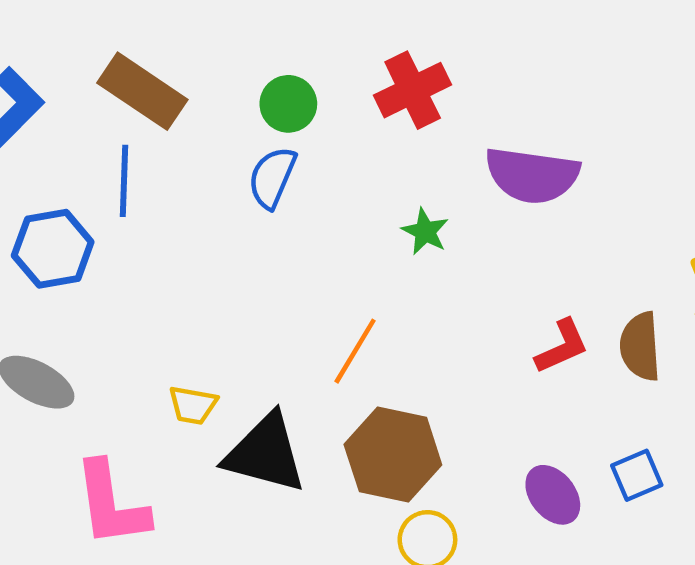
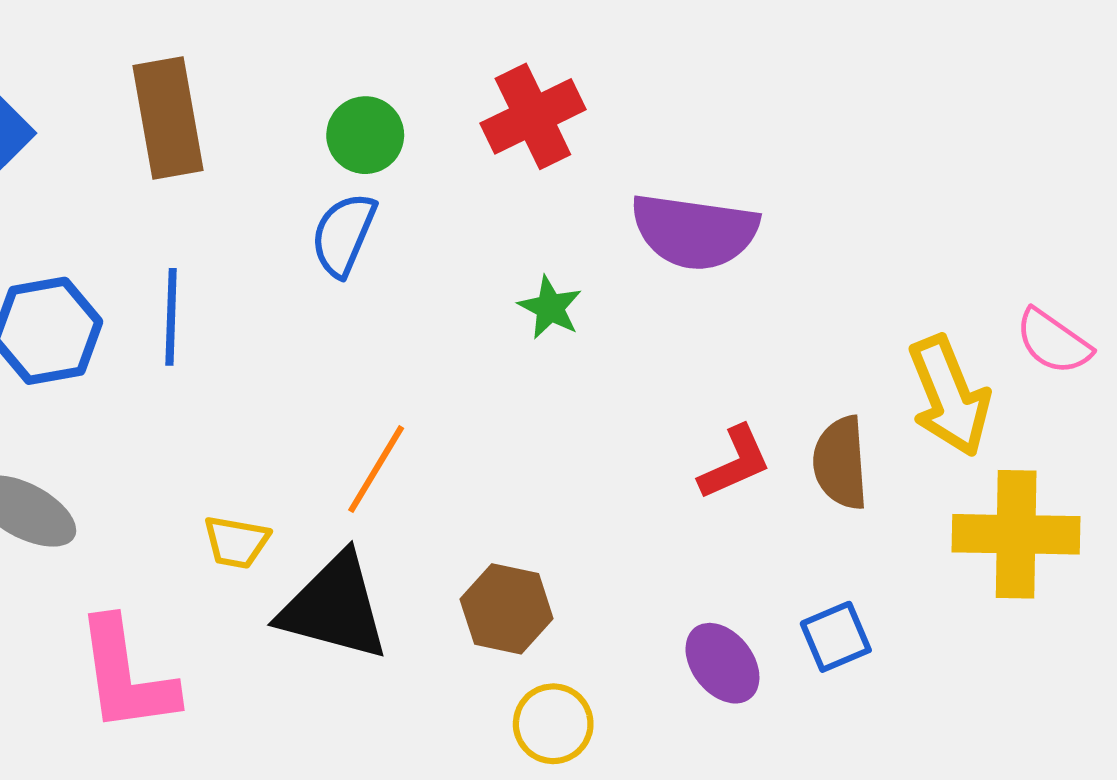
brown rectangle: (142, 91) -> (168, 118), turned 46
blue line: (124, 181) -> (171, 317), moved
orange line: (355, 351) -> (376, 469), moved
brown hexagon: (393, 455) -> (507, 609), size x0.7

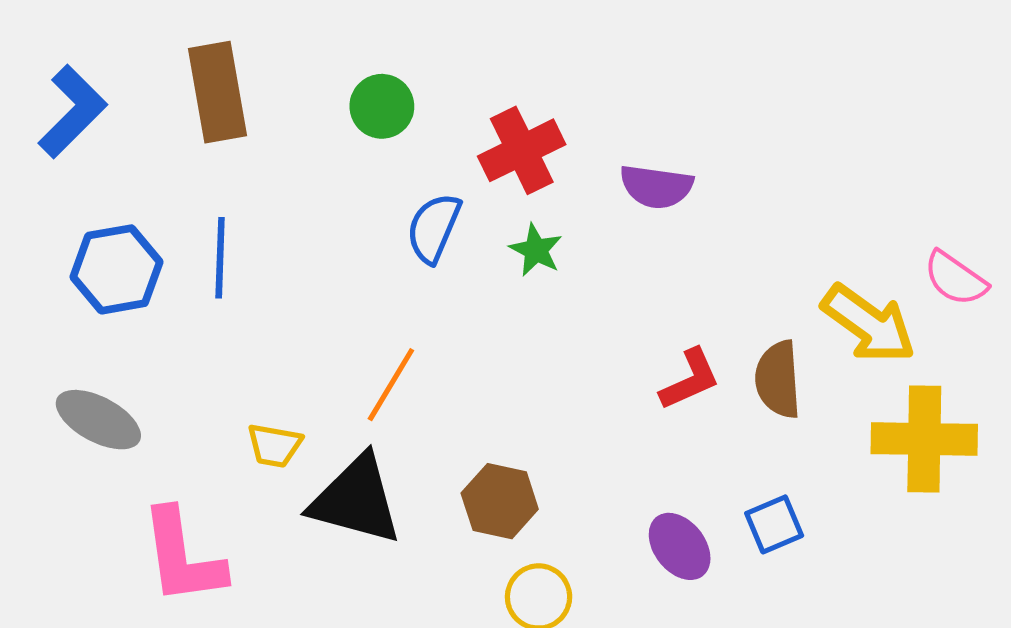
red cross: (533, 116) -> (522, 150), moved
purple semicircle: (695, 231) -> (656, 187), size x0.7
blue semicircle: (343, 234) -> (434, 228), moved
yellow arrow: (949, 396) -> (869, 324), turned -32

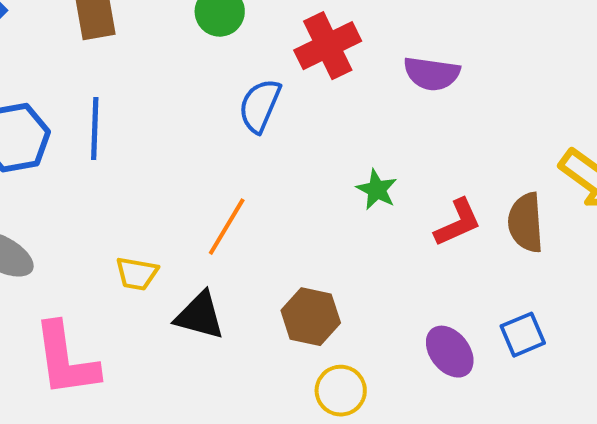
green star: (536, 250) -> (377, 190), moved
black triangle: (356, 500) -> (200, 316), size x0.7

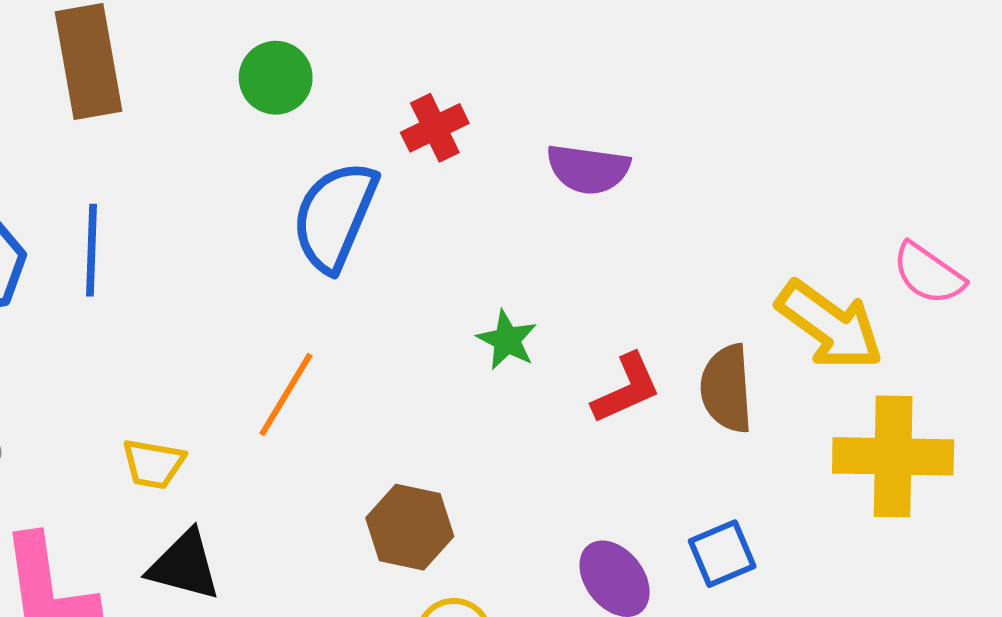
red cross: (328, 46) -> (435, 128), size x0.7
blue semicircle: (260, 106) -> (335, 216), size x1.4
black triangle: (200, 316) -> (184, 565), moved

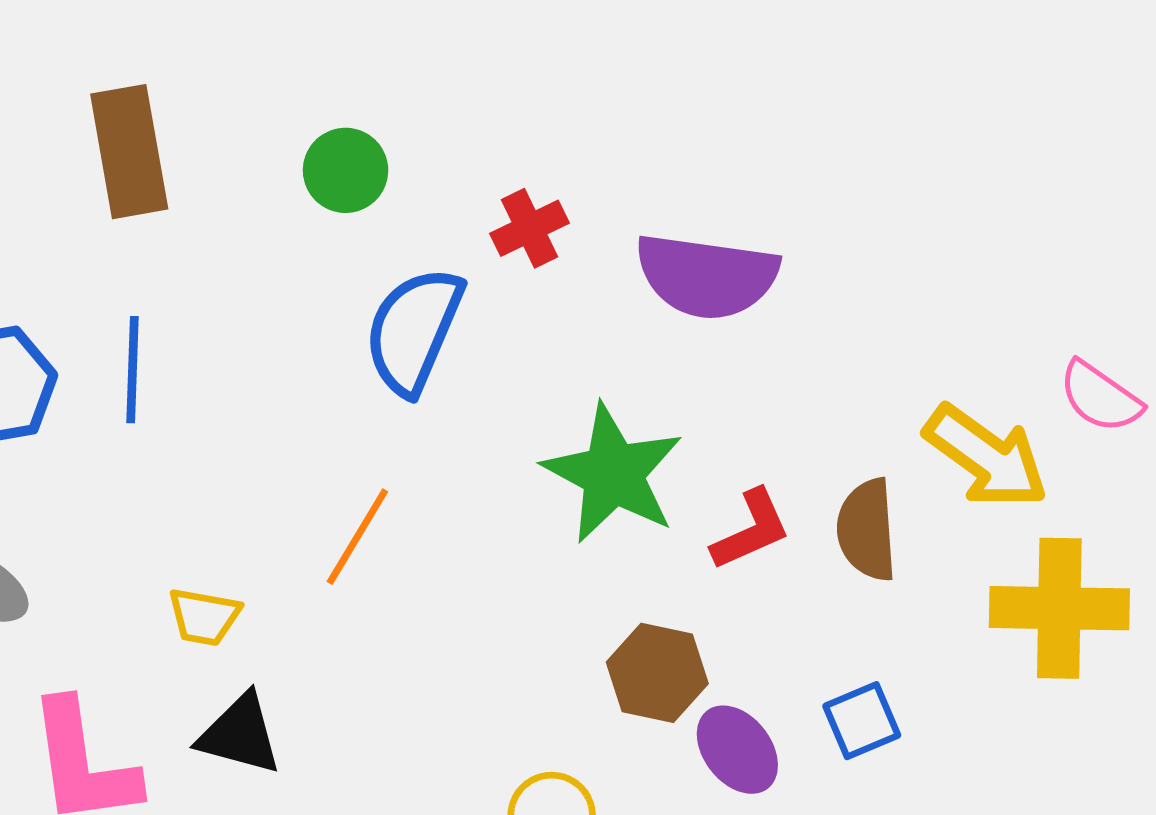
purple semicircle: (588, 169) -> (707, 276), size x1.5
green star: (507, 340) -> (613, 474), size x2.0
brown hexagon: (410, 527) -> (657, 673), moved

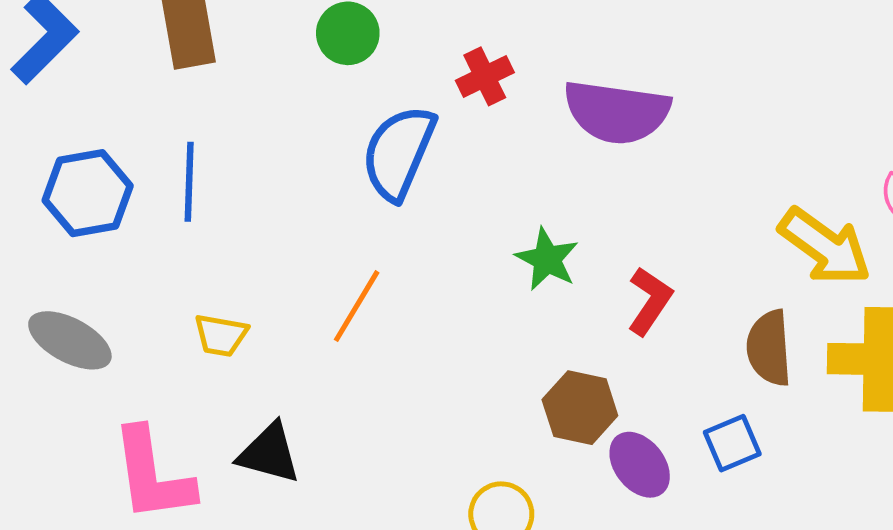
green star: (613, 474) -> (547, 259), size x0.6
red L-shape: (751, 530) -> (650, 301), turned -32
brown semicircle: (867, 530) -> (769, 348), moved
yellow trapezoid: (204, 617) -> (221, 335), moved

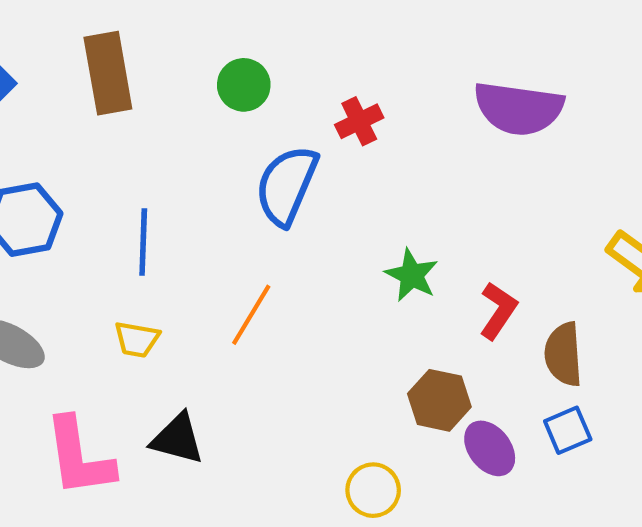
purple semicircle: (617, 112) -> (519, 108), moved
blue line: (189, 182) -> (143, 242), moved
brown semicircle: (769, 348) -> (563, 354), moved

